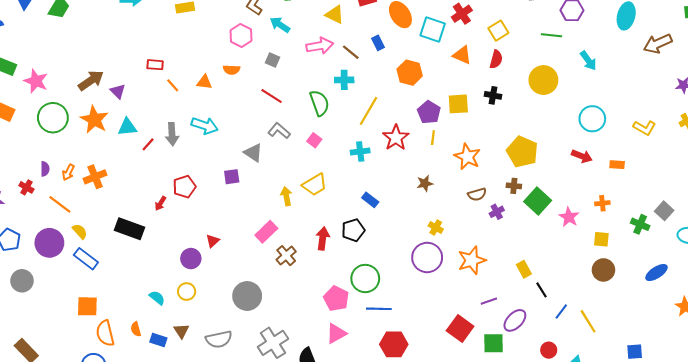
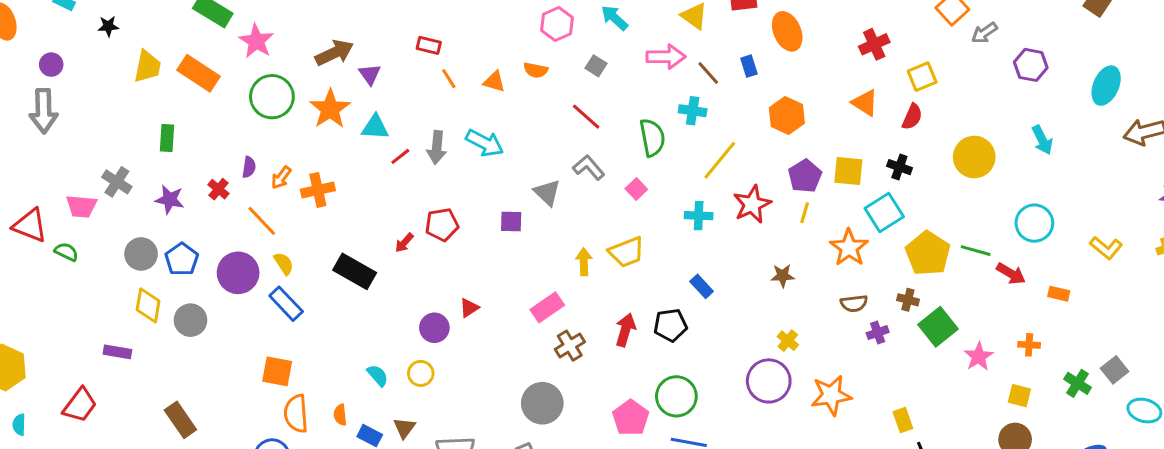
cyan square: (433, 29) -> (884, 212), moved, turned 30
green line: (552, 35) -> (976, 251), moved
gray circle: (247, 296) -> (542, 403), moved

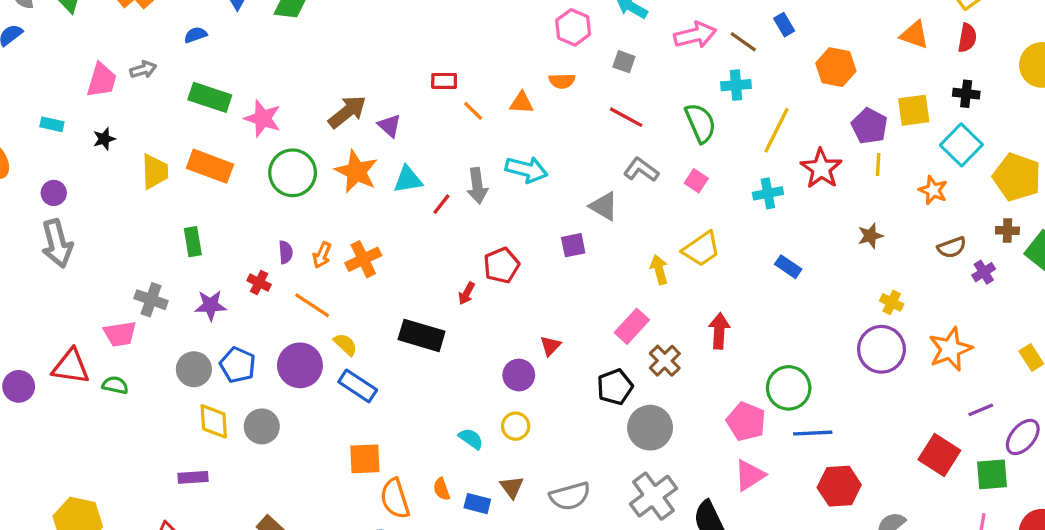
orange star: (849, 248) -> (933, 190), size x0.7
black pentagon: (670, 325) -> (615, 387), moved

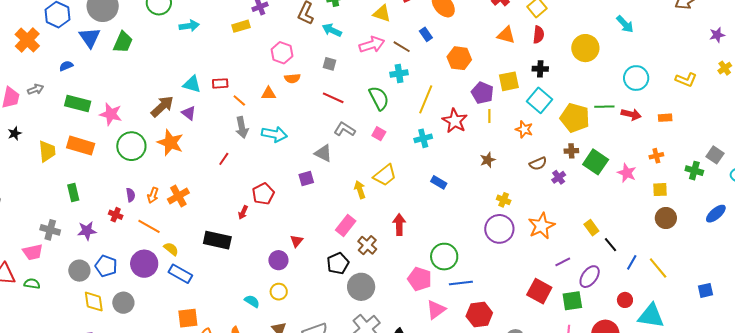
pink hexagon: (573, 27) -> (282, 53), moved
cyan triangle: (408, 180) -> (192, 84), moved, turned 30
gray arrow: (477, 186) -> (242, 127), moved
pink triangle: (750, 475) -> (436, 310), moved

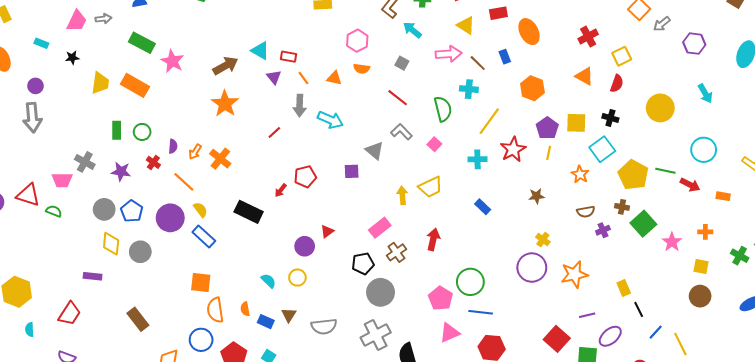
purple triangle: (189, 113) -> (274, 77), moved
green circle: (131, 146) -> (142, 132), moved, size x0.6
orange cross: (178, 196) -> (220, 159), turned -35

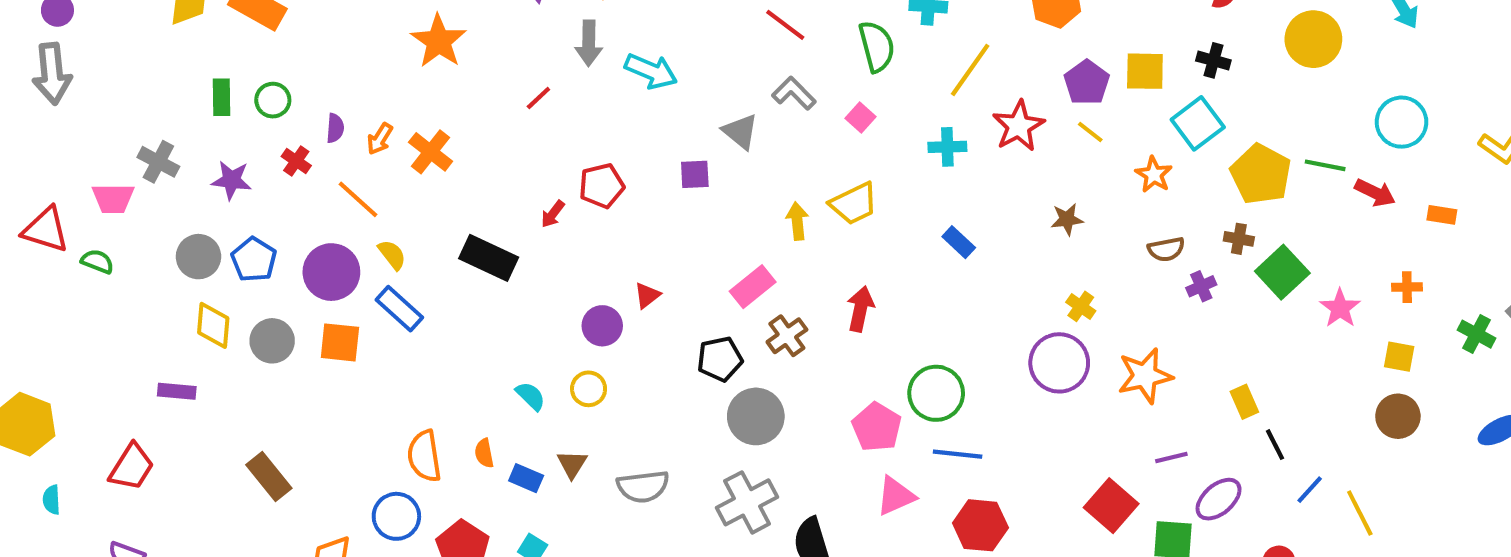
yellow line: (549, 153) -> (1090, 132), turned -64
orange square: (201, 282) -> (340, 342), moved

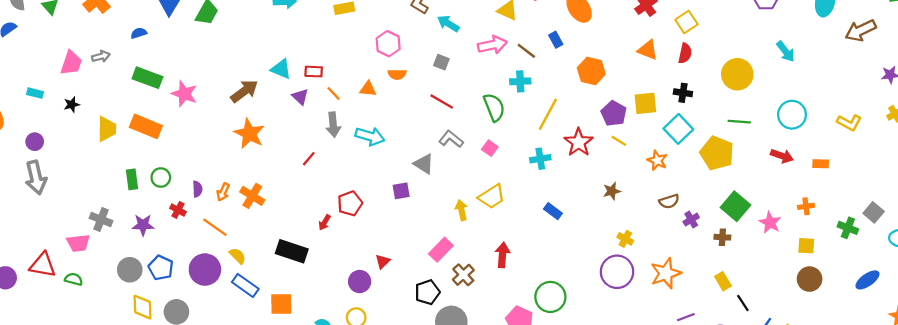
green line: (1325, 165) -> (739, 122), moved
brown cross: (1239, 239) -> (722, 237), moved
orange square: (340, 342) -> (281, 304), moved

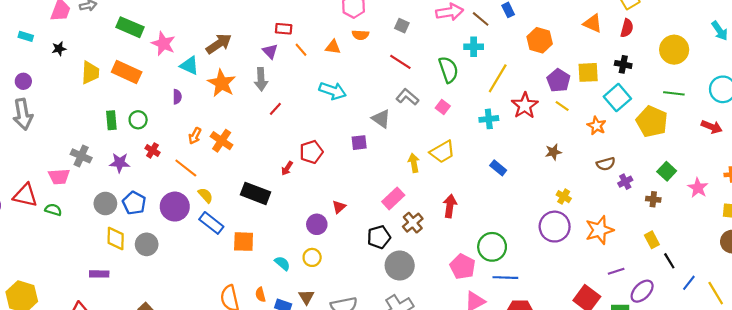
cyan triangle: (281, 69) -> (189, 66), moved
gray arrow: (333, 125) -> (261, 79), moved
purple semicircle: (197, 189) -> (177, 97), moved
green square: (735, 206) -> (667, 171), size x0.7

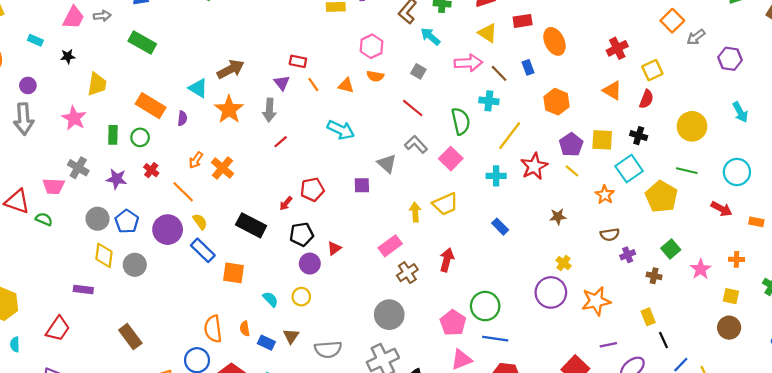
pink star: (163, 44) -> (74, 118), moved
orange rectangle: (127, 72) -> (151, 106), moved
pink square: (443, 107) -> (451, 159), size x1.5
black pentagon: (379, 237) -> (302, 234), moved

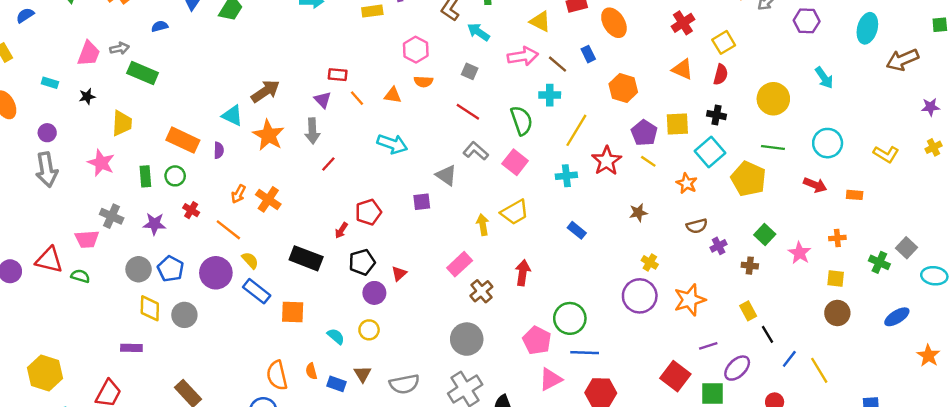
green rectangle: (142, 43) -> (143, 73), moved

